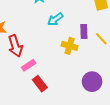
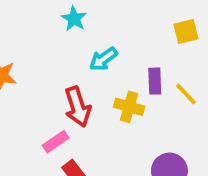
red arrow: (15, 46) -> (78, 107), moved

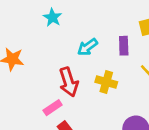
cyan star: (74, 19) -> (53, 17), moved
purple rectangle: (155, 81) -> (124, 46), moved

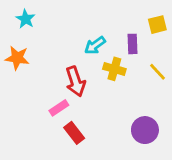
cyan star: (53, 17) -> (26, 19), moved
yellow cross: (106, 82) -> (114, 69), moved

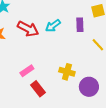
yellow cross: (114, 69) -> (67, 72), moved
red arrow: (76, 81) -> (28, 29), moved, turned -45

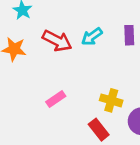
red rectangle: (38, 89) -> (99, 130), moved

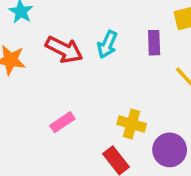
cyan arrow: (92, 37) -> (107, 44), turned -30

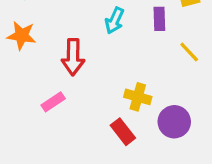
red arrow: (64, 50) -> (73, 57), moved, turned 64
pink rectangle: (62, 122) -> (53, 102), moved

